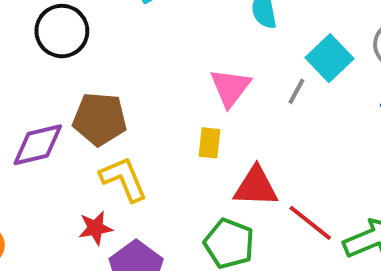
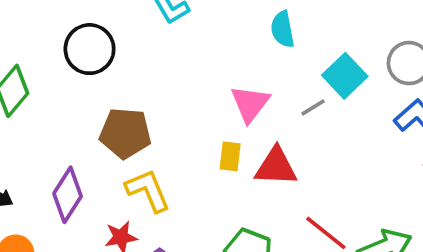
gray line: (296, 91) -> (313, 107), turned 30
purple diamond: (38, 145) -> (68, 195), moved, turned -44
red triangle: (256, 187) -> (276, 167), moved

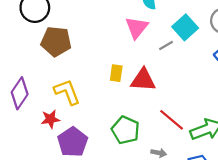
pink triangle: (250, 104) -> (137, 27), moved
brown pentagon: (125, 133) -> (56, 41), moved

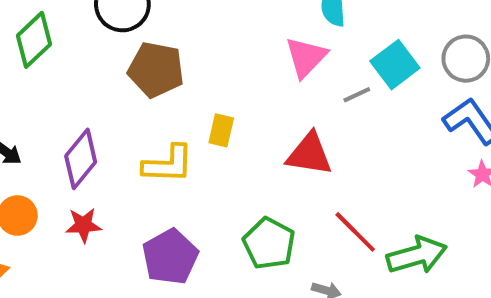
yellow rectangle: (116, 73) -> (221, 130), moved
yellow L-shape: (67, 92) -> (168, 164), turned 108
red star: (50, 119) -> (83, 225), moved

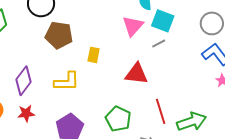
cyan square: (395, 65) -> (163, 21), moved, turned -30
yellow rectangle: (221, 130) -> (94, 55), moved
red line: (355, 232) -> (161, 111), turned 30

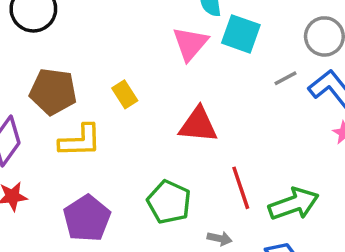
brown pentagon: (59, 35) -> (53, 92), moved
gray line: (159, 44) -> (286, 78), moved
yellow rectangle: (94, 55) -> (125, 94), turned -42

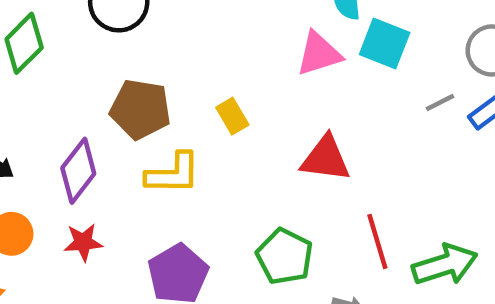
pink triangle: (190, 44) -> (319, 54), turned 30

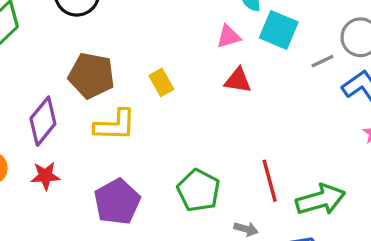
pink triangle: (319, 54) -> (229, 36), size x0.7
gray line: (440, 103) -> (322, 61), moved
red triangle: (326, 159) -> (238, 80), moved, size x0.7

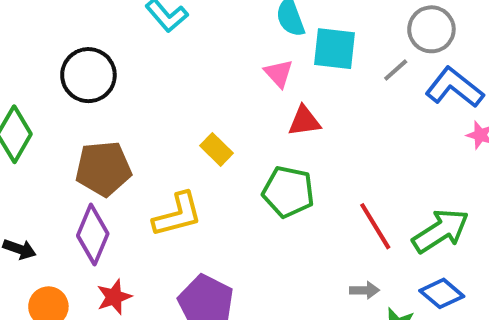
pink triangle: (229, 36) -> (279, 73), turned -40
brown pentagon: (91, 75) -> (103, 169), moved
green pentagon: (199, 190) -> (288, 192), moved

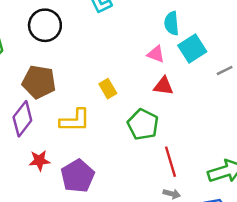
cyan square: (334, 49) -> (192, 49), turned 36
pink triangle: (279, 73) -> (156, 54), turned -42
red line: (375, 226) -> (170, 162), moved
red star: (114, 297) -> (39, 161), moved

